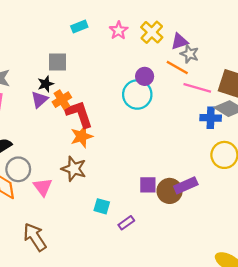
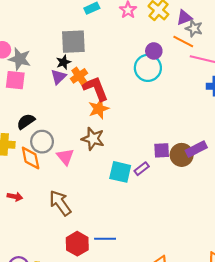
gray square: (58, 62) -> (73, 42), size x1.4
cyan square: (102, 206) -> (120, 172), size x1.5
purple rectangle: (126, 223) -> (142, 169), moved

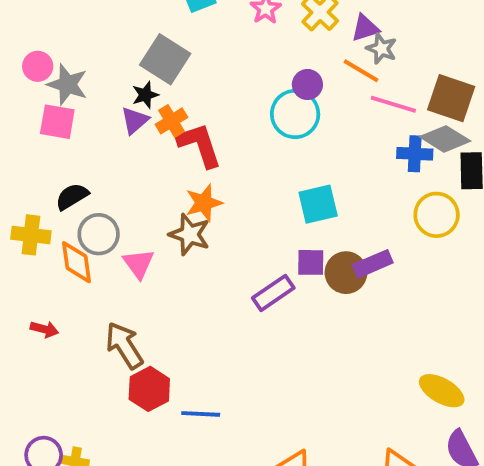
gray square: (73, 42) -> (165, 59), turned 32
orange star: (99, 109) -> (204, 203), moved
purple rectangle: (142, 169) -> (273, 293), size x1.5
cyan square: (120, 172) -> (318, 204), moved, turned -30
red hexagon: (77, 244) -> (149, 389), moved

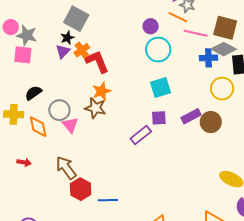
cyan circle: (295, 114) -> (158, 50), moved
gray circle: (99, 234) -> (59, 110), moved
brown circle: (346, 273) -> (211, 122), moved

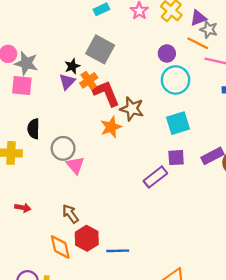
gray square: (76, 19) -> (100, 49), moved
black semicircle: (33, 93) -> (33, 129), turned -54
brown star: (95, 108) -> (132, 109), moved
orange diamond: (38, 127) -> (60, 247), moved
brown arrow: (66, 168) -> (70, 214), size x0.7

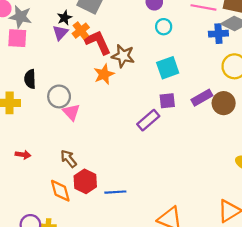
cyan circle: (175, 80) -> (164, 27), size x0.6

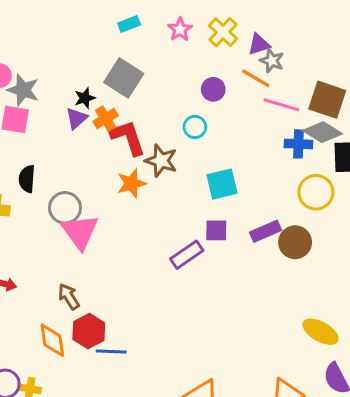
cyan circle: (164, 27) -> (195, 127), moved
pink triangle: (71, 112) -> (80, 232), size x1.5
blue line: (115, 192) -> (111, 352), moved

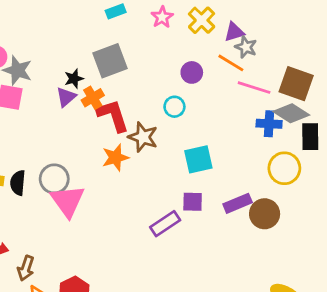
gray square: (124, 78) -> (110, 61), turned 36
black semicircle: (27, 179) -> (18, 183), moved
brown arrow: (69, 297) -> (26, 268), moved, turned -130

